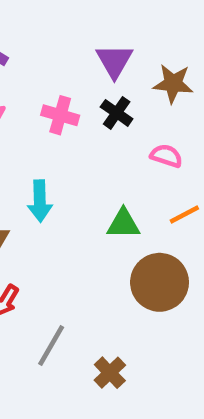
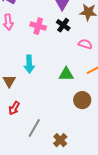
brown circle: (160, 282) -> (82, 100), size x0.7

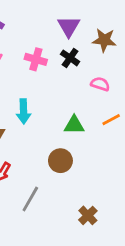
brown circle: (82, 100) -> (60, 161), moved
brown cross: (60, 140) -> (88, 215), moved

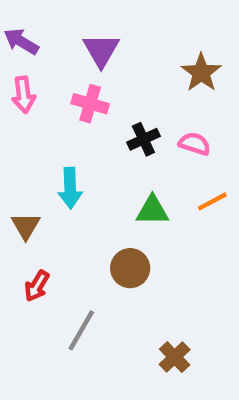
purple triangle: (69, 26) -> (101, 50), moved
brown star: (104, 40) -> (201, 73), turned 30
black cross: (70, 58) -> (143, 139), moved, turned 30

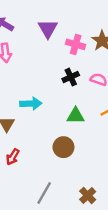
pink cross: (90, 104) -> (76, 44), moved
cyan arrow: (70, 188) -> (31, 104), turned -90
gray line: (81, 330) -> (44, 193), moved

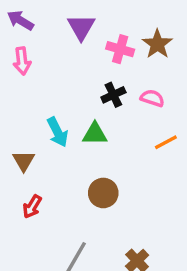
cyan arrow: (31, 104) -> (58, 132), turned 65
green triangle: (76, 116) -> (95, 134), moved

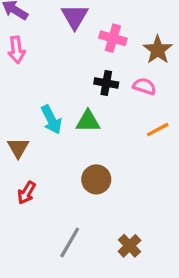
brown star: (157, 44) -> (158, 50), moved
black cross: (113, 95) -> (106, 83), turned 35

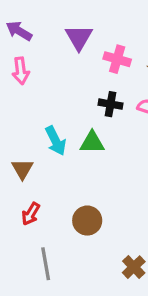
brown circle: (96, 179) -> (87, 221), moved
gray line: (70, 243) -> (46, 264), moved, turned -40

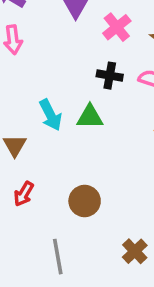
pink cross: (117, 59) -> (117, 27), turned 35
gray line: (46, 264) -> (58, 257), moved

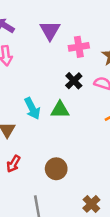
pink cross: (117, 27) -> (79, 47), turned 30
black cross: (110, 76) -> (74, 81), turned 36

